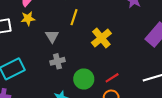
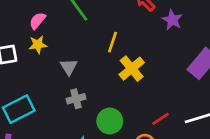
yellow line: (74, 17) -> (113, 42), moved
red line: (112, 78) -> (160, 119), moved

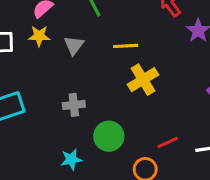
yellow line: (113, 42) -> (126, 46), turned 60
gray triangle: (69, 67) -> (74, 45), moved

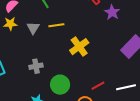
yellow line: (126, 46) -> (56, 25), moved

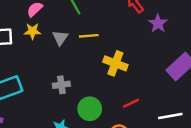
yellow cross: (79, 47) -> (115, 63), turned -36
red line: (98, 86) -> (131, 103), moved

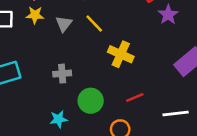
yellow line: (89, 36) -> (94, 23), turned 48

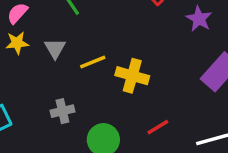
purple star: (168, 15) -> (199, 19), moved
yellow line: (94, 23) -> (93, 62), moved, turned -60

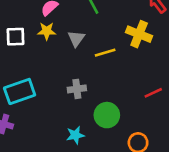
yellow cross: (132, 76) -> (139, 34), moved
red line: (158, 127) -> (153, 93), moved

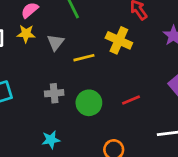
green circle: (107, 115) -> (89, 103), moved

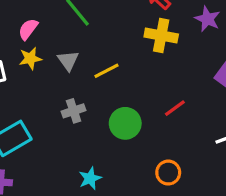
yellow cross: (119, 40) -> (161, 35), moved
gray cross: (54, 93) -> (74, 111), moved

